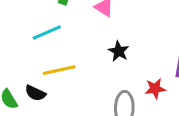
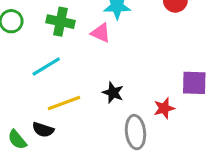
black star: (119, 51) -> (113, 93), moved

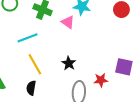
yellow line: (64, 103) -> (35, 64), turned 70
black semicircle: (43, 130) -> (31, 88), moved, turned 72

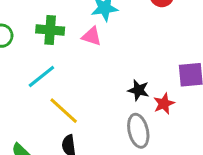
black star: (69, 63) -> (139, 90), moved

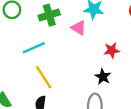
green cross: (50, 30) -> (49, 15), turned -36
red star: (164, 104) -> (112, 50), moved

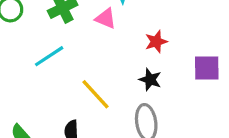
yellow line: (44, 77) -> (95, 94), moved

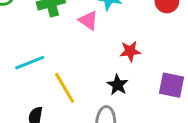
cyan line: (49, 56) -> (30, 63), moved

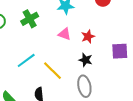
pink triangle: (88, 20) -> (65, 34), moved

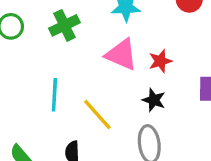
pink triangle: (65, 34) -> (121, 55), size x1.5
cyan line: (26, 60) -> (54, 95), turned -54

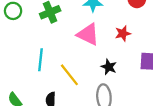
red star: (160, 61) -> (123, 33), moved

